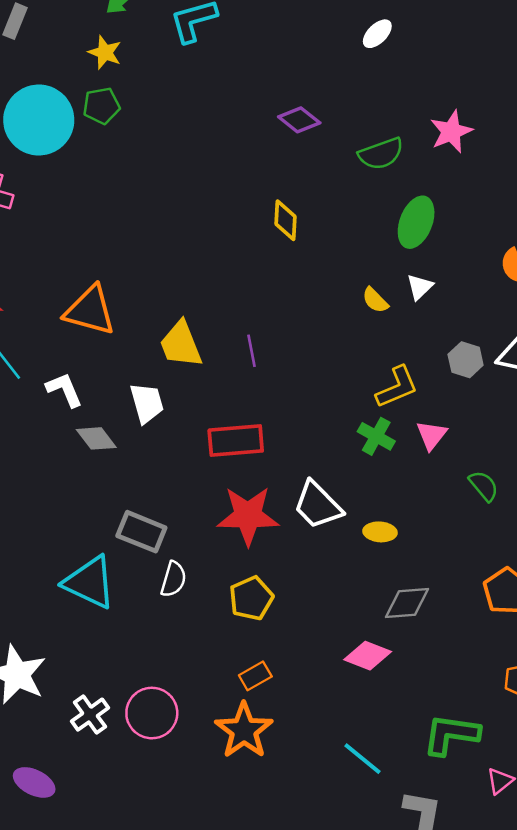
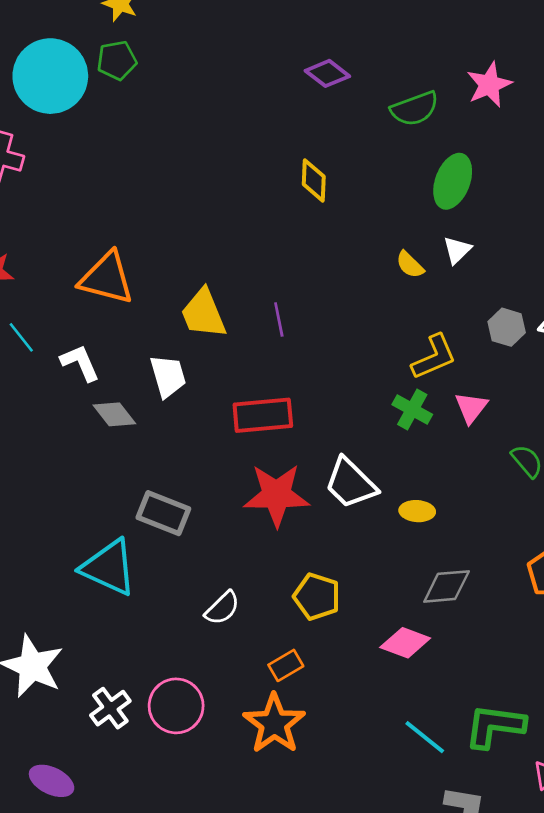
white semicircle: (173, 579) -> (222, 608), moved, turned 30
yellow pentagon: (251, 598) -> (317, 597), moved, turned -30
cyan line: (363, 759) -> (425, 737), moved

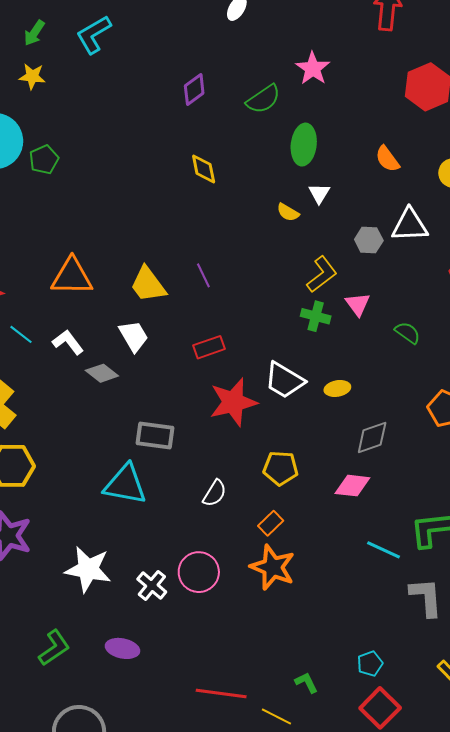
green pentagon: (117, 60) -> (44, 160), moved
purple diamond: (327, 73) -> (194, 89), turned -60
red rectangle: (263, 415) -> (209, 347), size x0.7

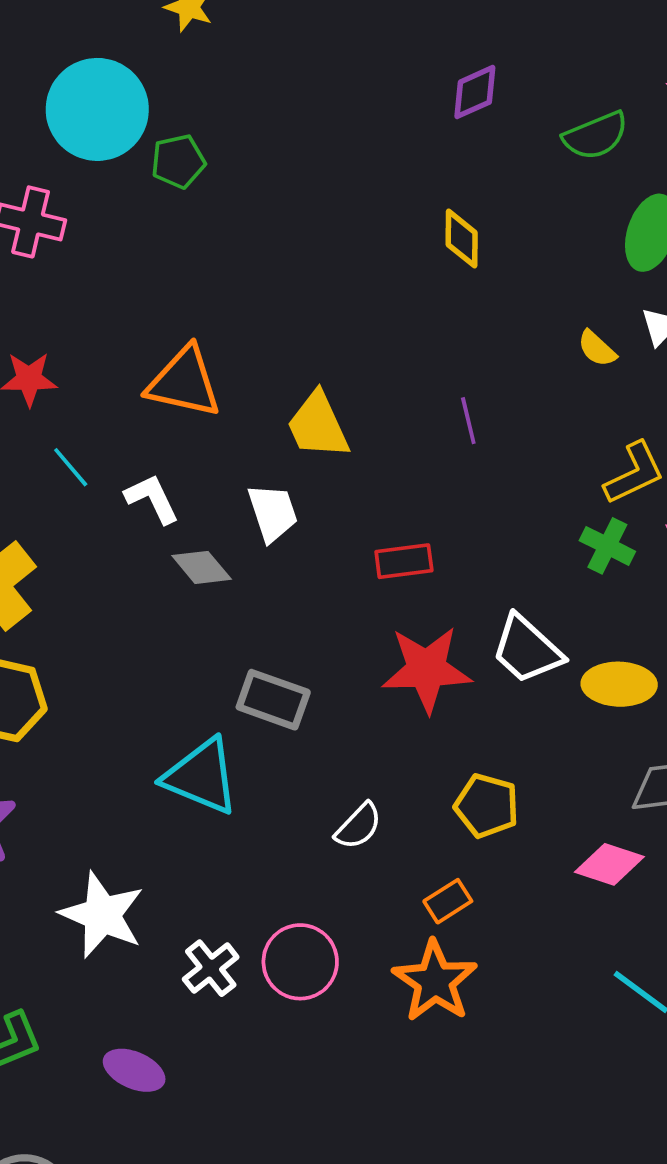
purple line: (203, 275) -> (468, 421), moved
yellow ellipse: (337, 388) -> (619, 684), size x1.5

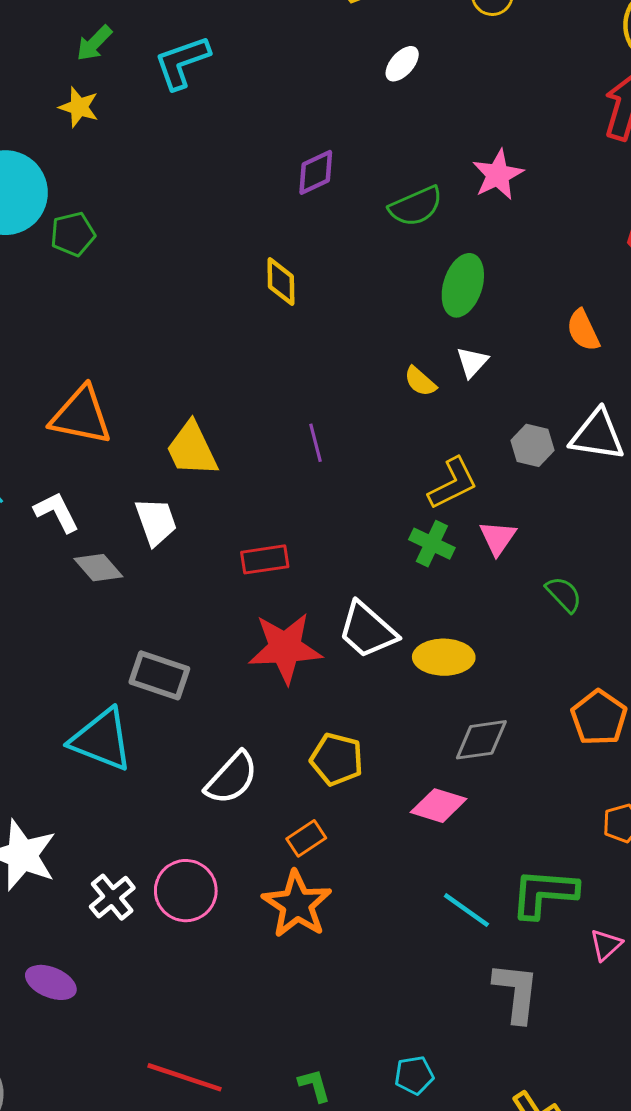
yellow diamond: (462, 239) -> (281, 281), moved
white semicircle: (358, 826) -> (232, 778), size x1.4

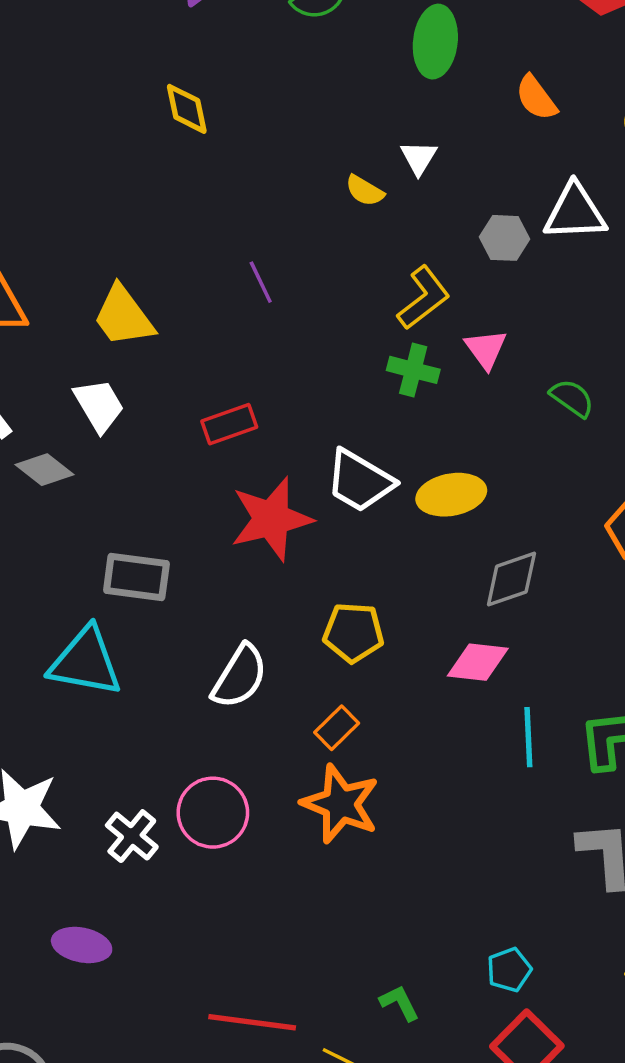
green ellipse: (463, 285) -> (435, 42), moved
cyan line: (466, 910) -> (528, 737), moved, turned 63

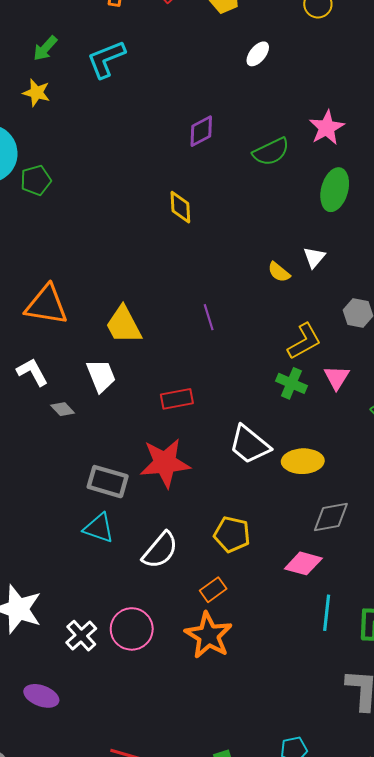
gray diamond: (44, 470) -> (63, 409), size x0.7
red star: (271, 519) -> (165, 463), moved
cyan triangle: (86, 662) -> (99, 528), moved, size x0.7

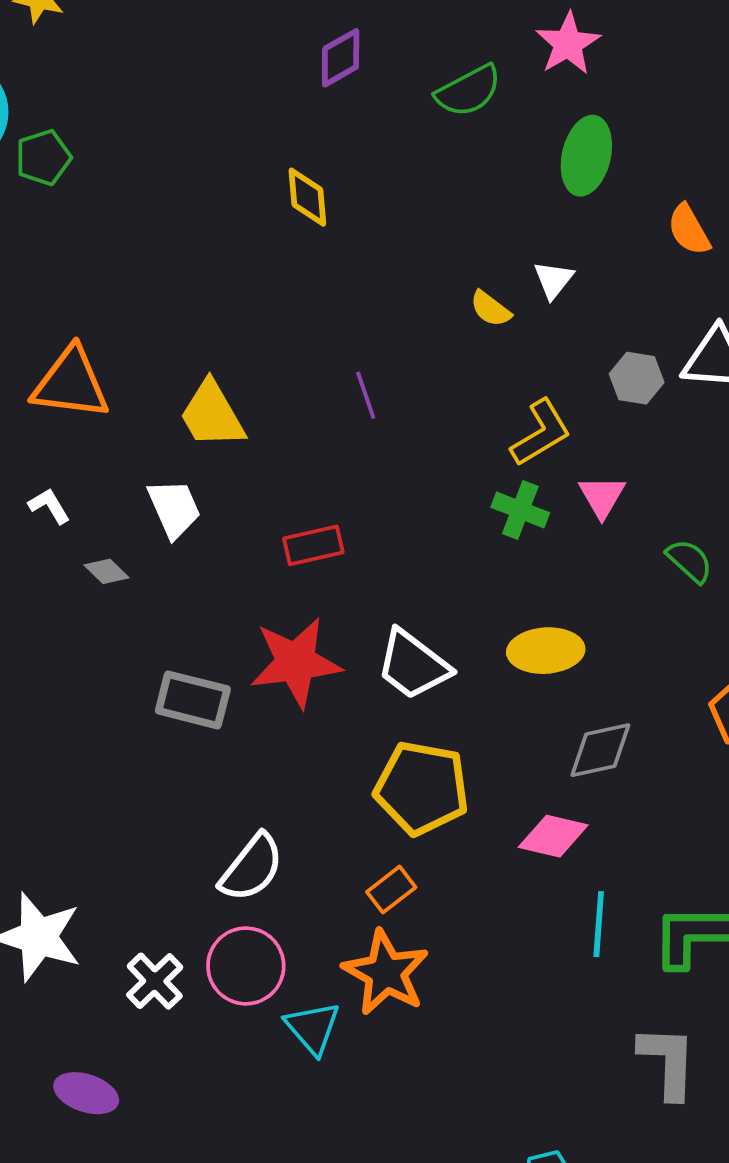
white L-shape: (32, 372) -> (49, 506), size x0.7
white trapezoid: (249, 445) -> (413, 665), moved
cyan triangle: (99, 528) -> (313, 1028), moved, turned 32
yellow pentagon: (232, 534) -> (422, 788), size x1.4
white semicircle: (160, 550) -> (252, 868), moved

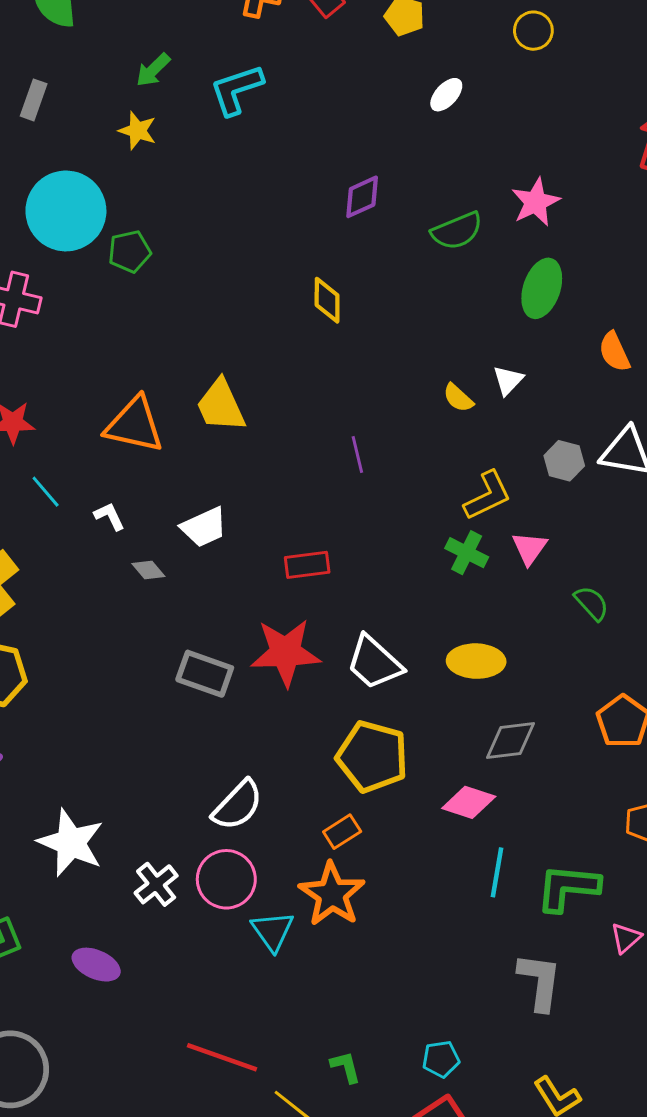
yellow trapezoid: (212, 415) -> (221, 406), moved
white trapezoid: (174, 508) -> (204, 527), turned 84

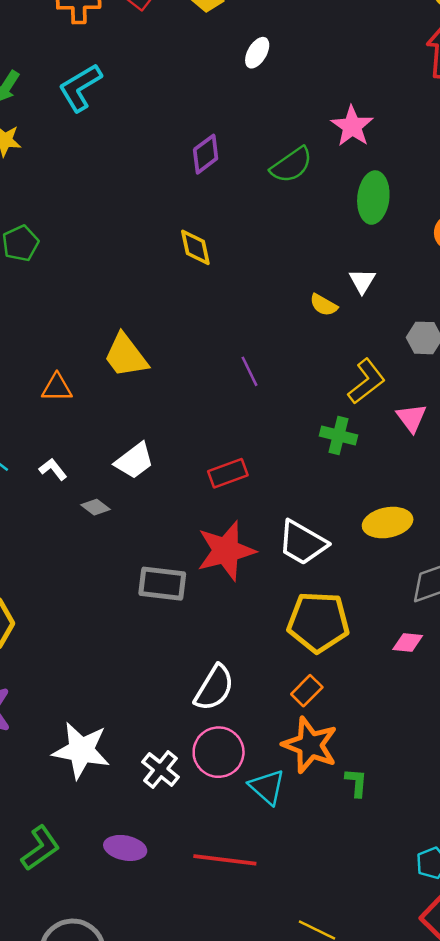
orange triangle: (134, 425) -> (57, 388), size x0.6
green cross: (467, 553) -> (339, 435), moved
pink diamond: (469, 802) -> (408, 643), size x0.7
red line: (222, 1057) -> (225, 860), moved
green L-shape: (346, 1067) -> (356, 783), moved, turned 32

